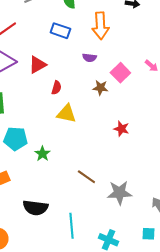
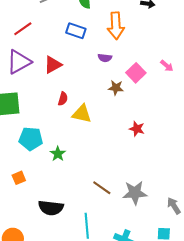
red semicircle: (56, 88) -> (63, 99), moved
brown line: (86, 177) -> (102, 188), moved

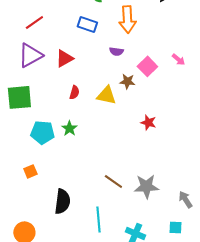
yellow triangle: (82, 114) -> (106, 95), moved
green star: (58, 154) -> (69, 128), moved
black semicircle: (51, 208) -> (62, 201), turned -90

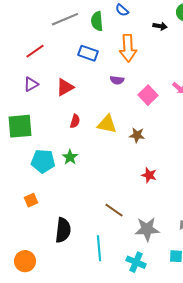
purple triangle: (30, 55) -> (31, 84), size x0.6
brown star: (127, 81) -> (137, 135), moved
red star: (148, 122) -> (149, 175), moved
gray star: (146, 186) -> (147, 229), moved

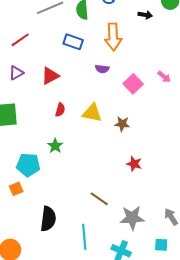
cyan pentagon: (43, 161) -> (28, 165), moved

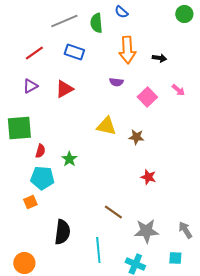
black arrow: (145, 15) -> (159, 58), moved
blue rectangle: (73, 42) -> (74, 52), moved
red semicircle: (60, 110) -> (40, 151), moved

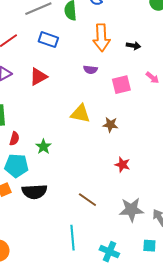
pink square: (147, 97) -> (121, 85), turned 30
gray star: (146, 231) -> (131, 210), moved
black semicircle: (62, 232) -> (34, 192), moved, turned 80

